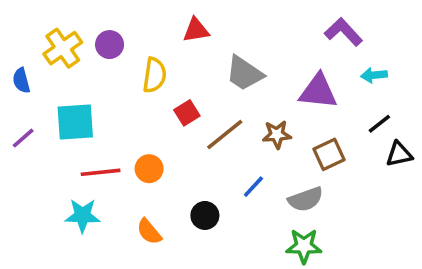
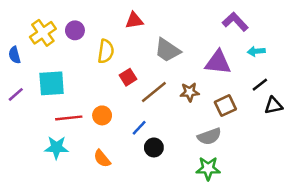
blue line: (253, 187) -> (139, 128), moved
black circle: (205, 215) -> (154, 147), moved

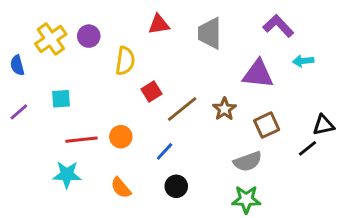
gray trapezoid: (167, 50) -> (210, 33), moved, turned 56
cyan square: (52, 83) -> (61, 99), size x0.6
black line: (260, 85) -> (307, 148), moved
brown star: (190, 92) -> (224, 109), turned -30
black circle: (154, 147) -> (176, 186), moved

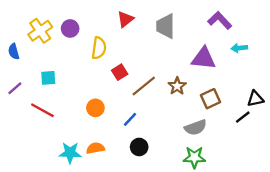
red triangle: (159, 24) -> (125, 19), turned -30
red line: (81, 140) -> (42, 110), moved, turned 35
cyan star: (67, 175) -> (70, 153), moved
orange semicircle: (121, 188) -> (95, 148), turned 120

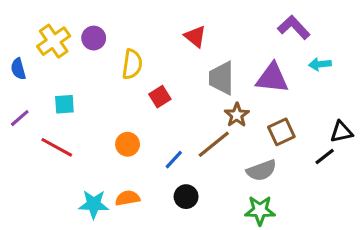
red triangle: (125, 19) -> (195, 36), moved, turned -42
gray trapezoid: (166, 26) -> (221, 78), moved
brown line: (144, 86) -> (214, 144), moved

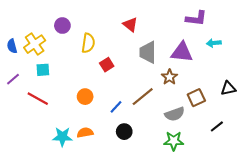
purple L-shape: (294, 27) -> (196, 18), turned 140
yellow cross: (54, 41) -> (35, 44), moved
brown star: (237, 115) -> (170, 77), moved
brown square: (281, 132) -> (196, 98), moved
black line: (325, 157) -> (217, 126), moved

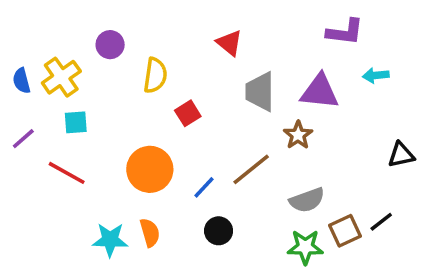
orange circle: (85, 97) -> (150, 169), size x1.6
brown square: (196, 98) -> (345, 231), moved
orange semicircle: (85, 133) -> (150, 233), turned 84

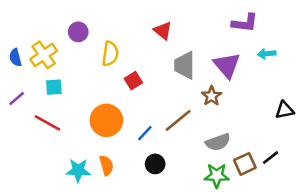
purple triangle: (320, 92) -> (227, 65), turned 44

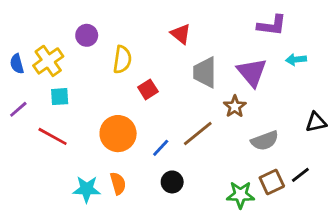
gray semicircle: (218, 142) -> (265, 141), moved

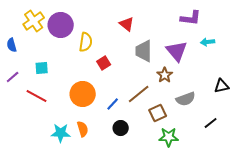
purple circle: (87, 35) -> (61, 25), size x1.6
yellow cross: (48, 61) -> (34, 21), moved
brown square: (272, 182) -> (158, 113), moved

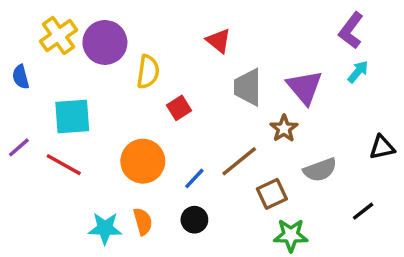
purple L-shape: (191, 18) -> (351, 30), moved, turned 120
cyan arrow: (208, 42) -> (358, 72), turned 136
cyan square: (42, 68) -> (72, 116), size x1.6
purple line: (13, 77) -> (19, 147), moved
black circle: (121, 128) -> (194, 220), moved

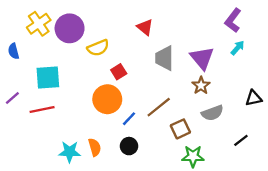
yellow semicircle: (148, 72) -> (98, 48), turned 60
brown star: (284, 128) -> (201, 86), moved
orange circle: (143, 161) -> (107, 99), moved
red line: (64, 165) -> (42, 110), turned -40

